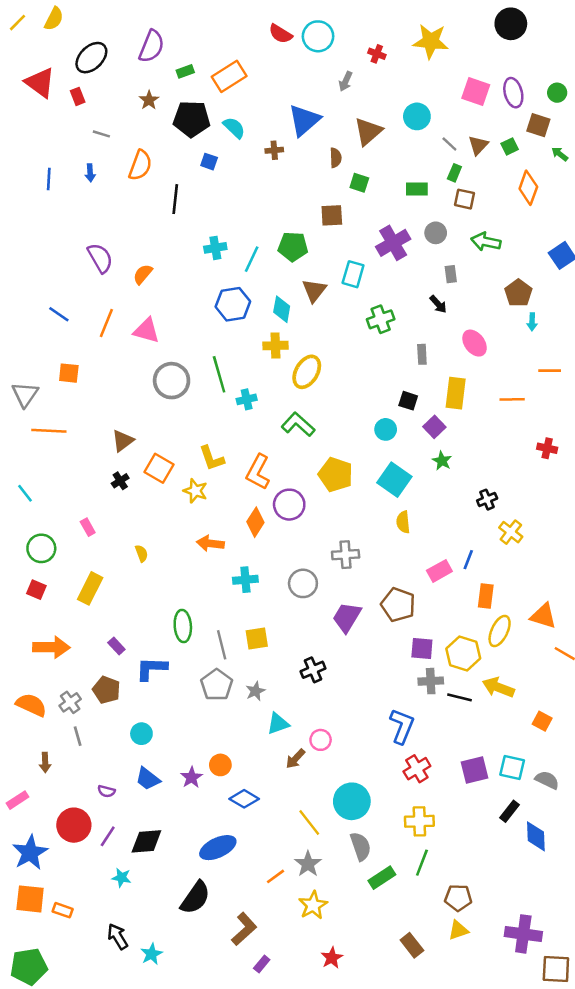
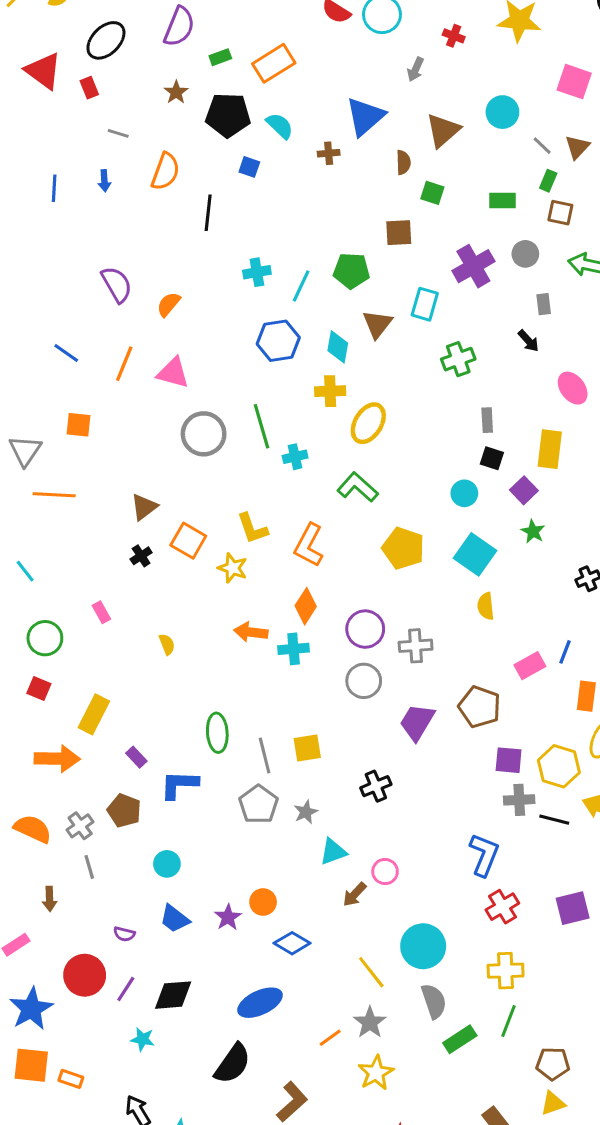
gray rectangle: (422, 354) -> (487, 420), moved
purple circle: (289, 505) -> (365, 629), moved
cyan cross: (245, 580) -> (294, 649), moved
yellow rectangle: (90, 588) -> (94, 714), moved

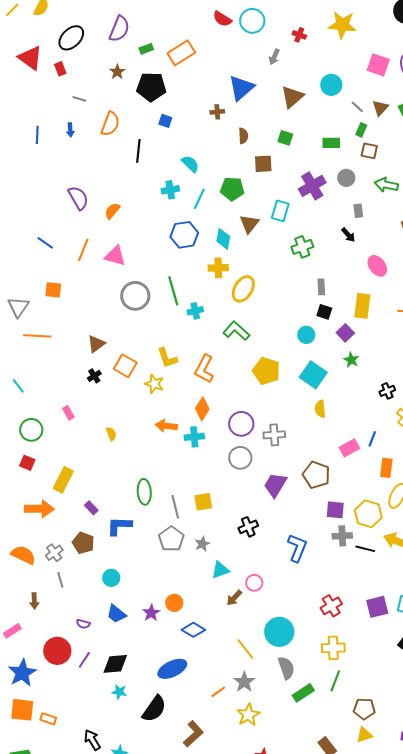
cyan semicircle: (280, 126) -> (190, 164), moved
brown semicircle: (403, 162) -> (243, 136), moved
blue L-shape: (484, 855) -> (297, 548), moved
cyan star: (143, 1039) -> (119, 692), moved

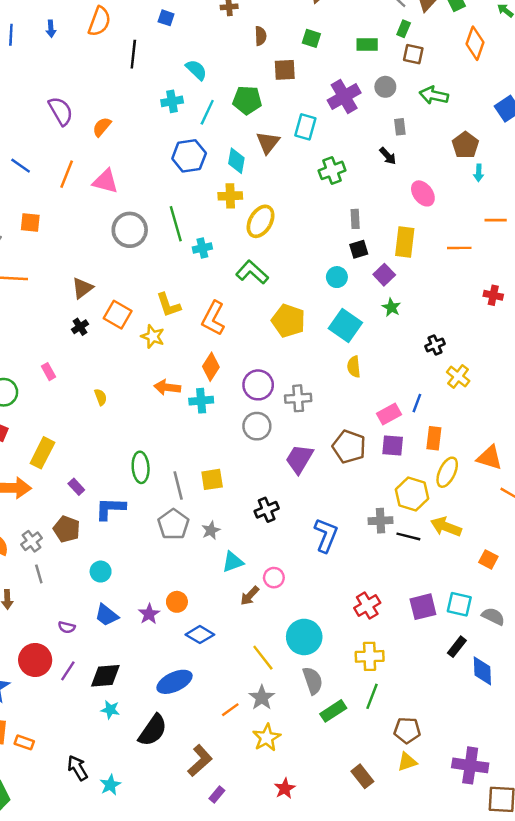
black square: (324, 312) -> (359, 249), turned -35
purple square: (335, 510) -> (393, 446), moved

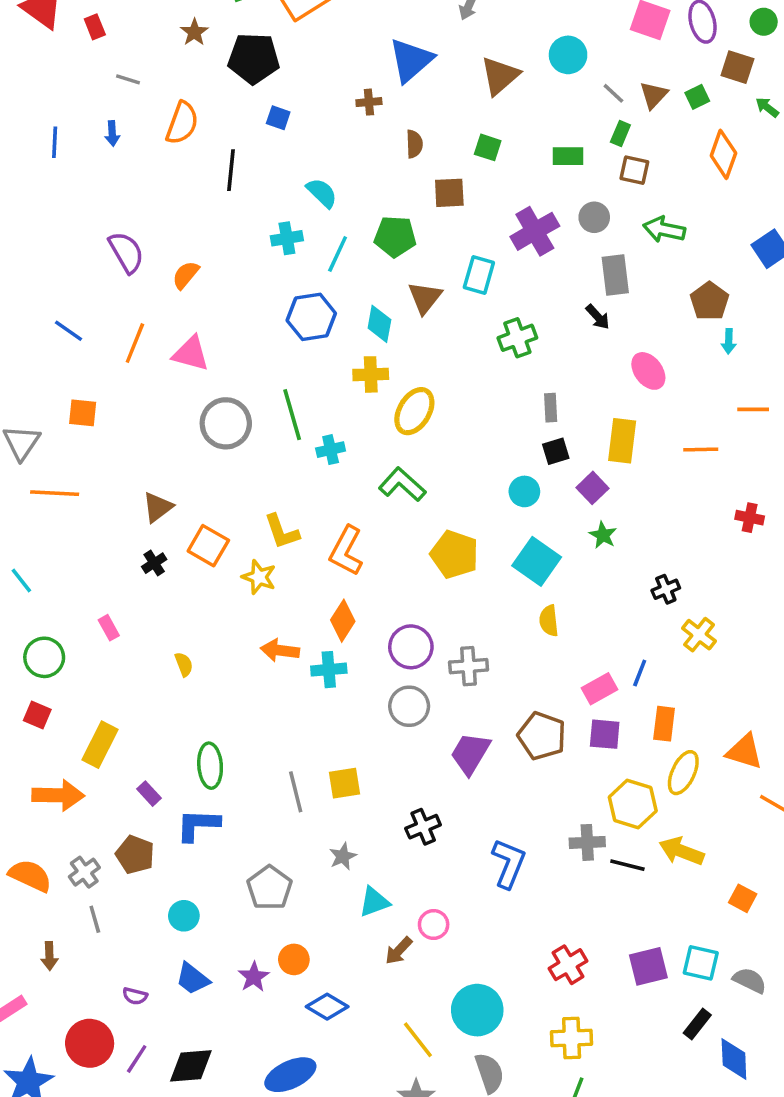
gray rectangle: (400, 127) -> (615, 275), size x1.6
green ellipse: (141, 467) -> (210, 766), moved
gray pentagon: (173, 524) -> (269, 888), moved

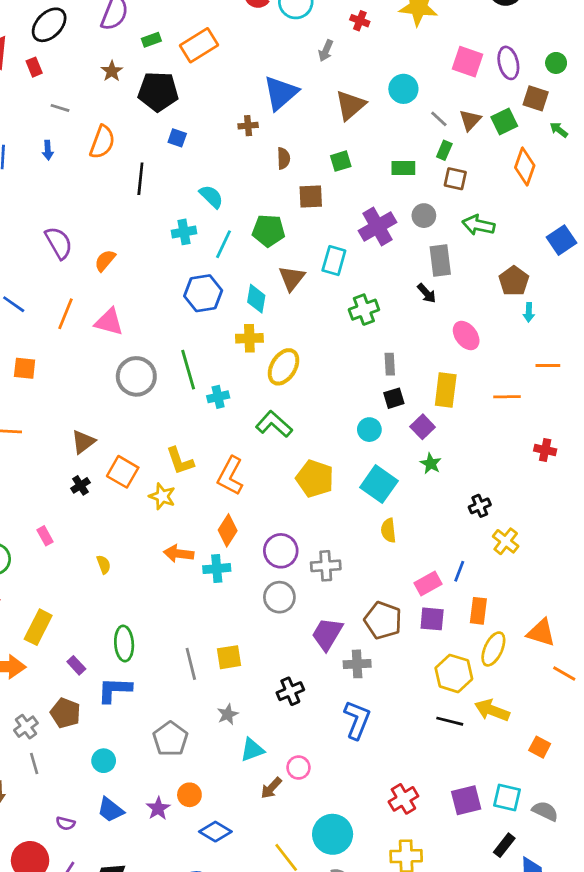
green square: (697, 97) -> (504, 122), size x1.4
green square: (488, 147) -> (341, 161), turned -35
gray cross: (587, 842) -> (357, 664), moved

